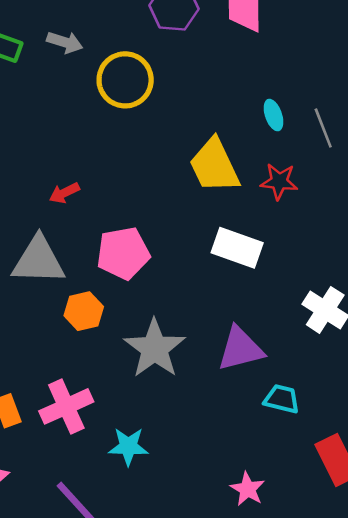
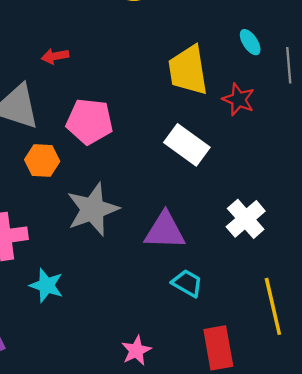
cyan ellipse: (273, 115) -> (250, 42), turned -30

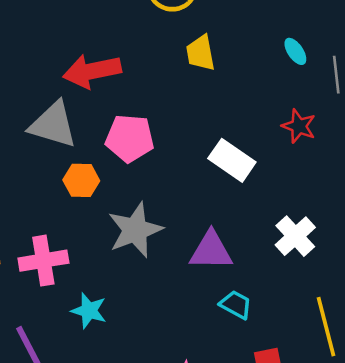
red arrow: (55, 56) -> (92, 71), size x2.0
yellow trapezoid: (188, 70) -> (200, 53), moved, size x0.7
red star: (238, 99) -> (299, 126), moved

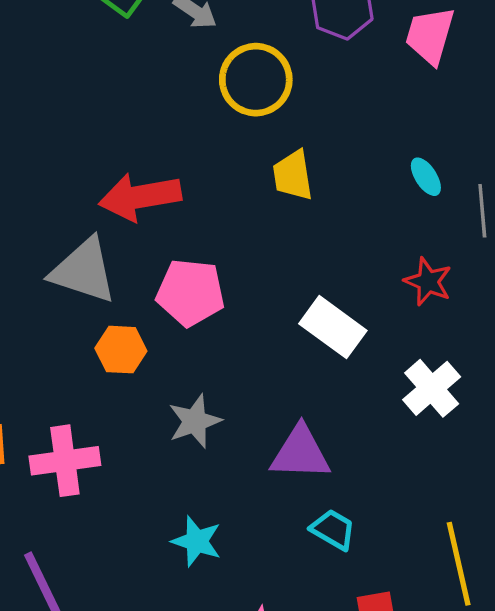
gray star: (135, 230) -> (195, 421), size x0.7
white cross: (295, 236) -> (432, 388), moved
cyan star: (89, 311) -> (197, 541), moved

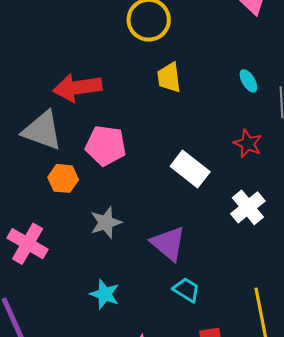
purple triangle: (300, 453) -> (168, 243), turned 36
pink cross: (65, 461) -> (28, 244), turned 36

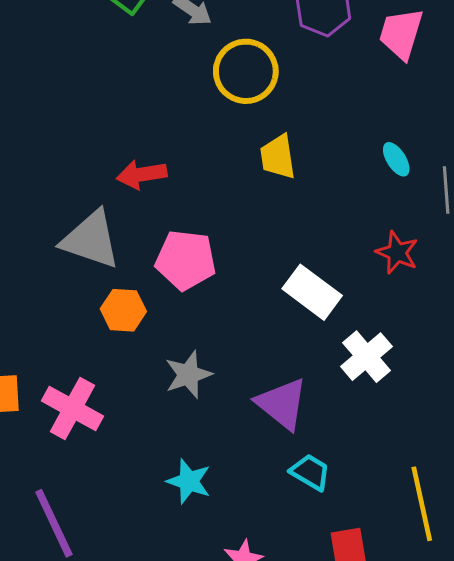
red arrow: (77, 88) -> (142, 174), size x0.7
white cross: (248, 207) -> (367, 357), moved

